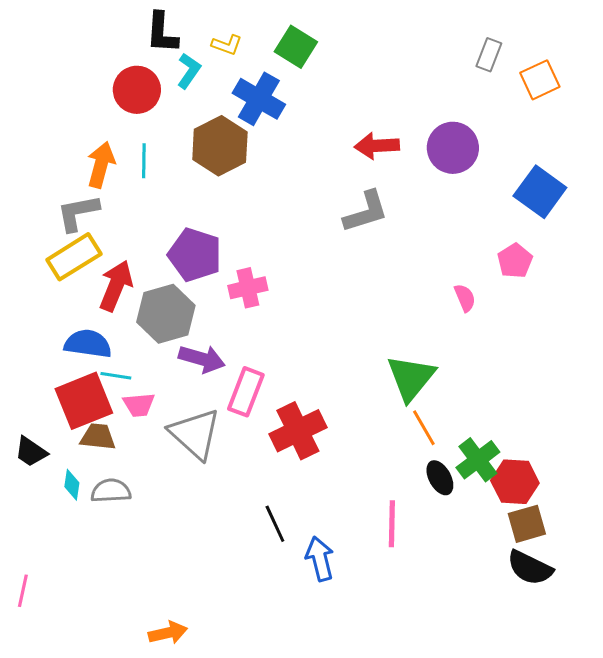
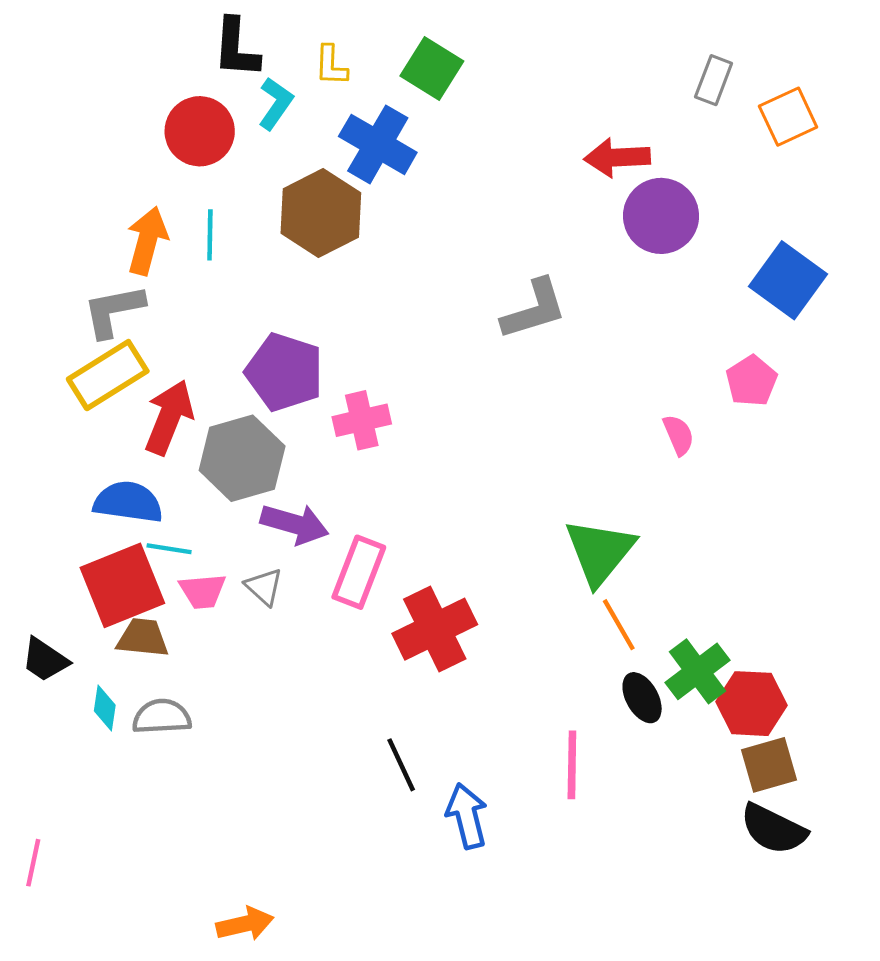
yellow L-shape: (227, 45) -> (331, 66), turned 72
red arrow: (377, 146) -> (617, 158), moved
gray triangle: (195, 434) -> (264, 587), moved, size x0.5

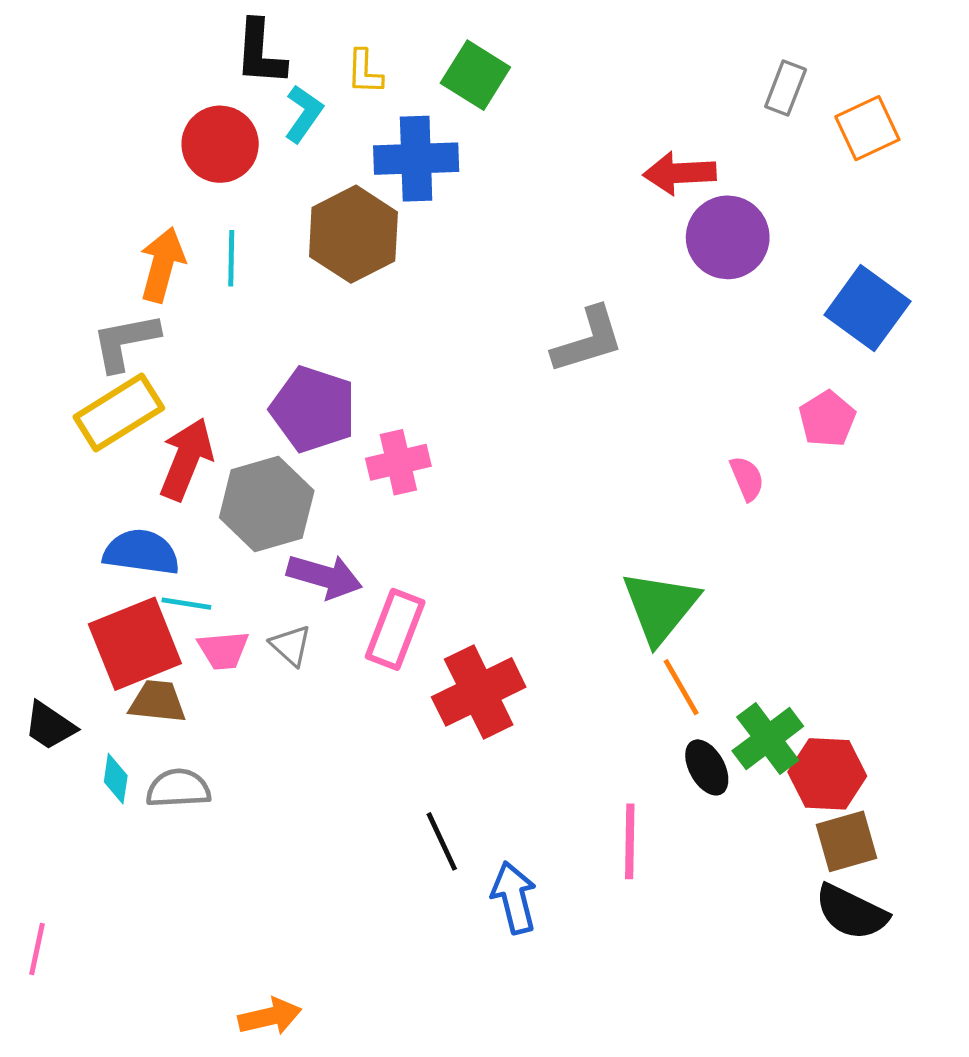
blue cross: (378, 144) -> (416, 159), turned -32

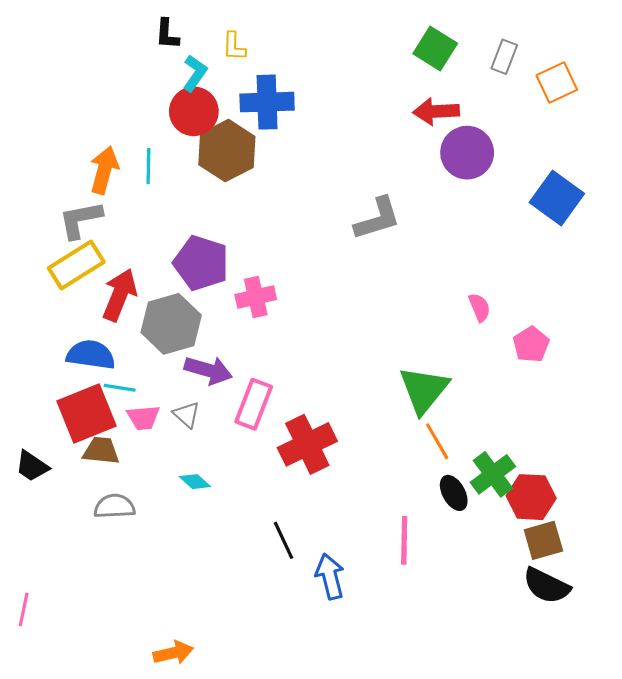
black L-shape: (260, 53) -> (167, 34), size x0.7
green square: (475, 75) -> (435, 48), moved
red circle: (220, 144) -> (194, 111), moved
pink pentagon: (827, 419) -> (531, 344), moved
cyan diamond: (116, 779) -> (195, 482), moved, turned -56

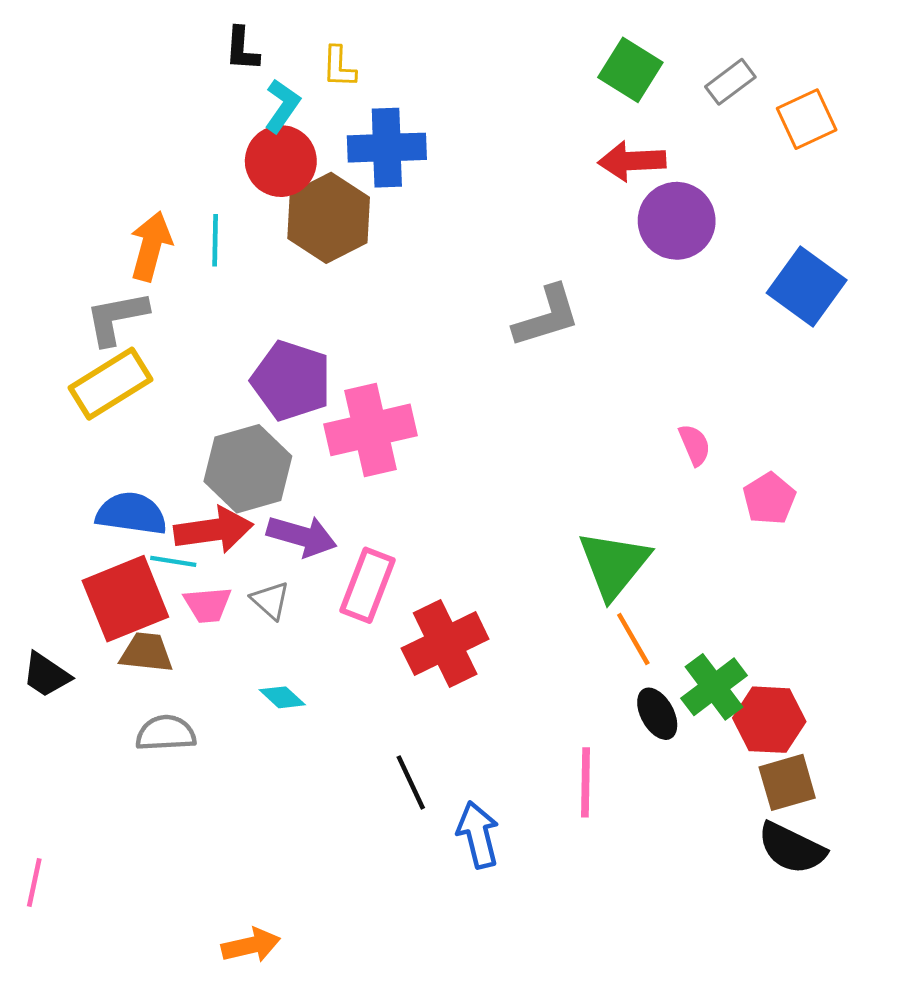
gray rectangle: (504, 57) -> (730, 82), turned 32
red arrow: (120, 295) -> (214, 530), moved, turned 60
pink cross: (256, 297) -> (370, 430), size x1.5

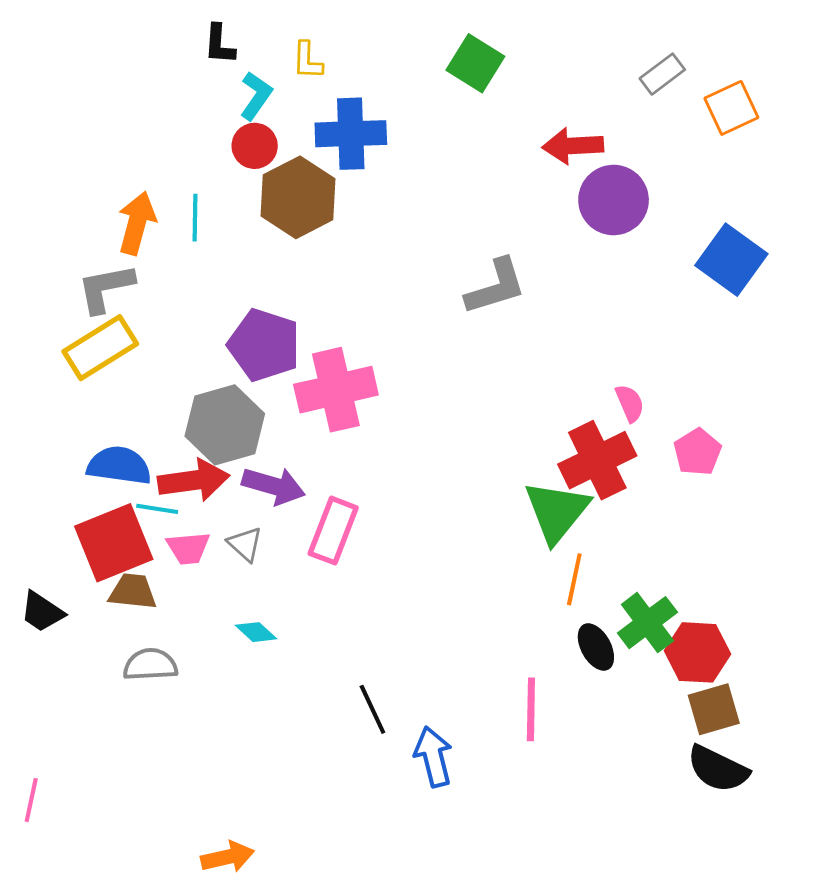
green square: (630, 70) -> (475, 63), moved
red circle: (281, 161) -> (255, 146), size x0.7
orange line: (633, 639) -> (574, 579), turned 42
red cross: (445, 644) -> (597, 460), moved

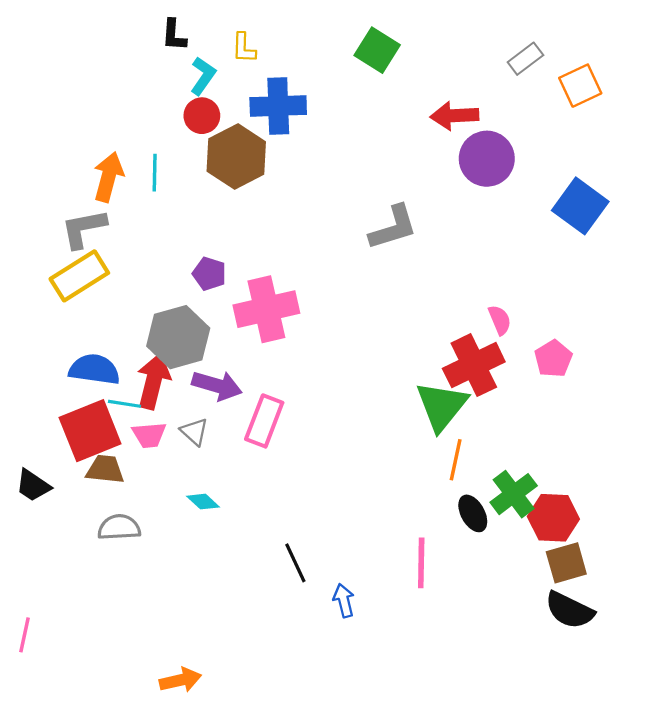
purple pentagon: (264, 345) -> (209, 274), size x0.6
red arrow: (194, 480) -> (153, 381), turned -68
blue arrow: (433, 757) -> (344, 601), size x0.7

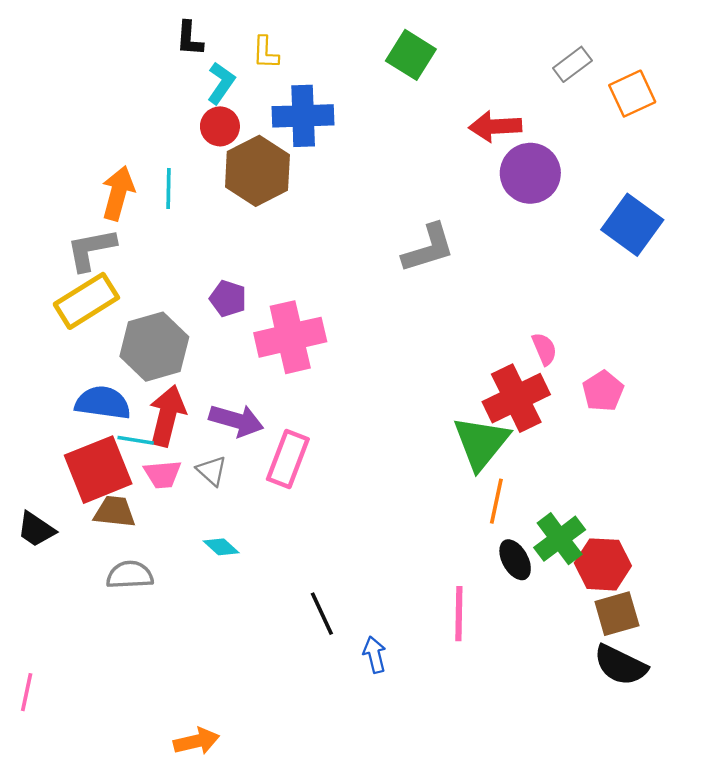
gray hexagon: (178, 337) -> (154, 347), moved

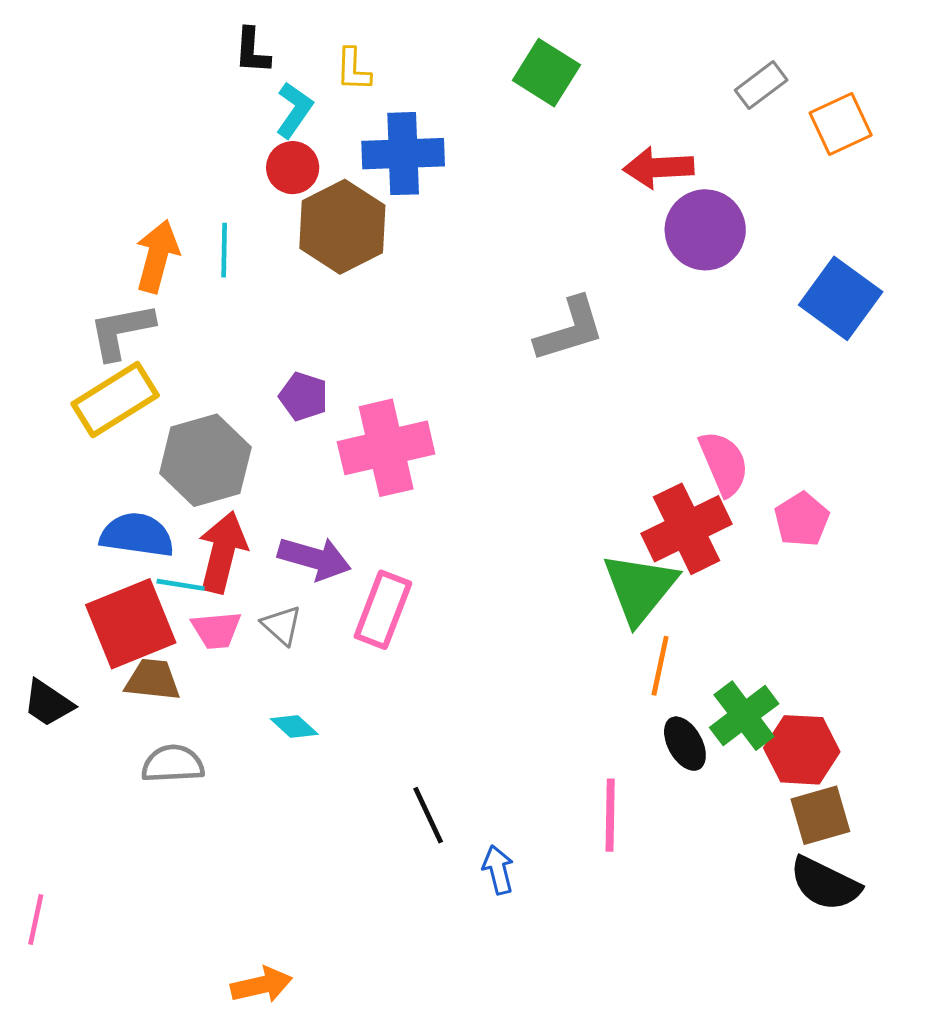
pink semicircle: (544, 349) -> (724, 463), size x1.5

